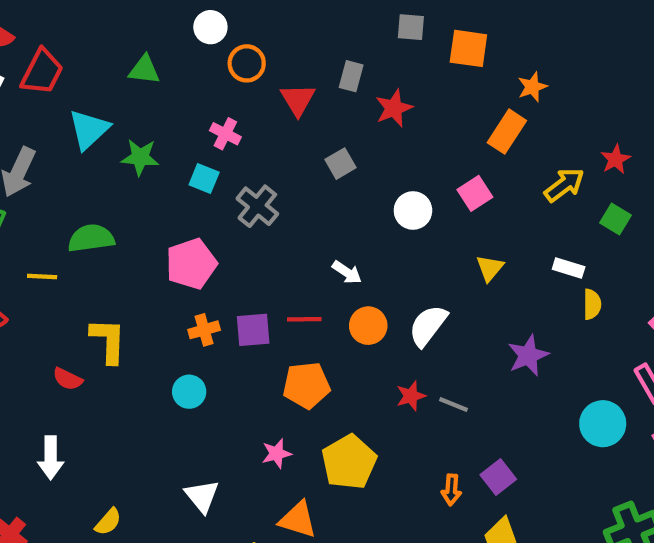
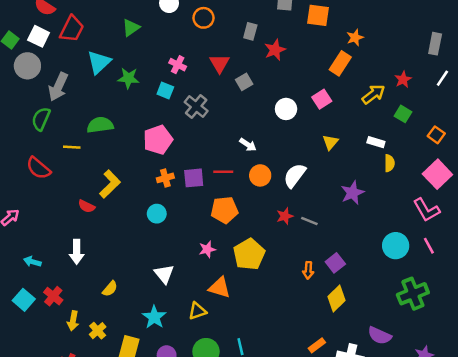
orange circle: (247, 63) -> (204, 18), moved
green triangle: (144, 70) -> (131, 28), turned -42
red triangle: (298, 100) -> (220, 63), moved
yellow L-shape: (108, 341) -> (110, 184), turned 44
cyan circle: (603, 424) -> (396, 246), moved

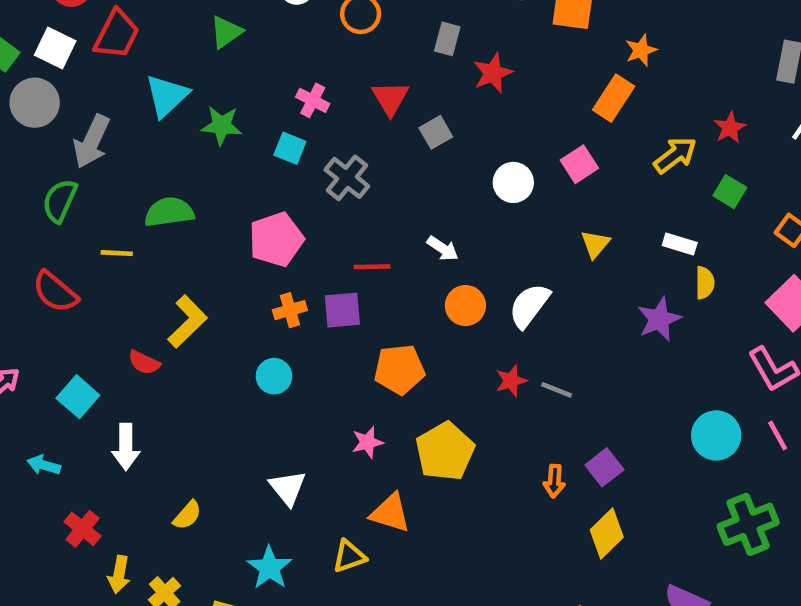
red line: (223, 172) -> (372, 267), moved
purple star: (353, 193) -> (659, 319), moved
cyan square: (24, 300) -> (78, 397), moved

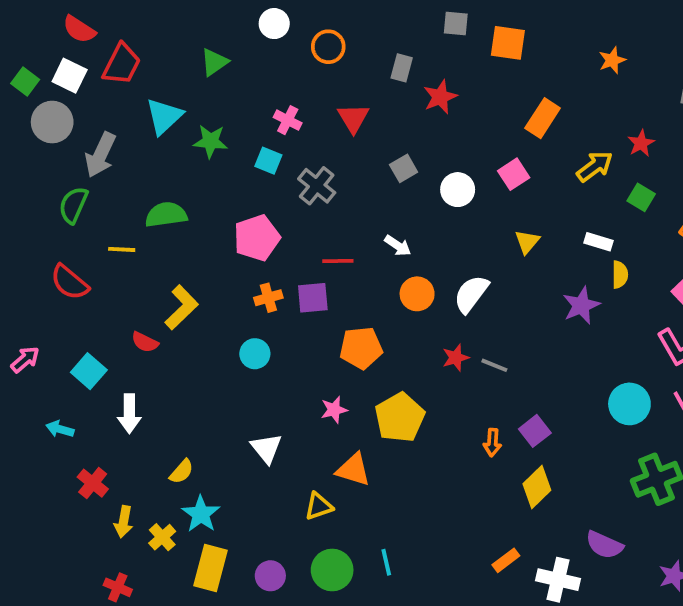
orange star: (641, 50) -> (612, 60), moved
gray square: (436, 132) -> (404, 168), moved
cyan star: (269, 568) -> (201, 514), moved

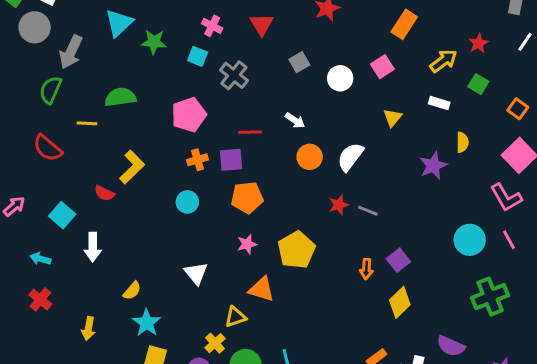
white rectangle: (599, 242) -> (439, 103), moved
orange pentagon: (361, 348) -> (247, 198), moved
red cross: (93, 483) -> (40, 299), moved
yellow cross: (162, 537) -> (215, 343), moved

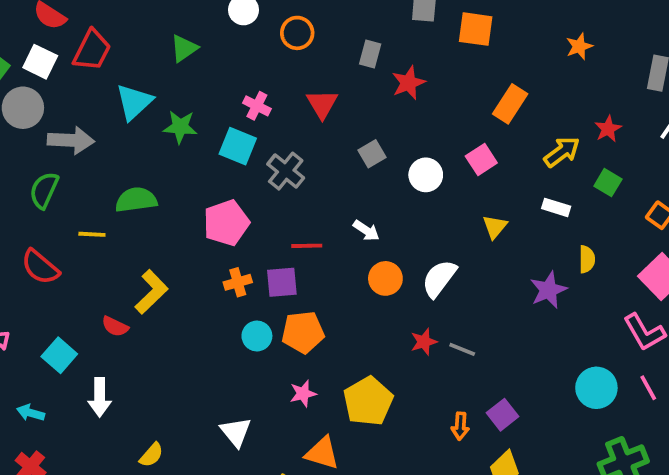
gray arrow: (71, 52) -> (71, 140), turned -112
cyan square: (198, 56) -> (238, 146), size x1.4
cyan circle: (187, 202) -> (257, 336), moved

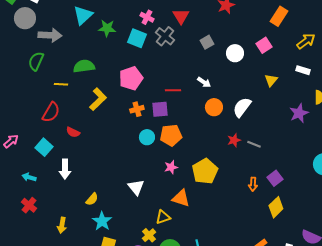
gray cross: (286, 171) -> (165, 36), moved
red semicircle: (40, 267) -> (51, 112), moved, turned -100
yellow L-shape: (151, 292) -> (98, 99), moved

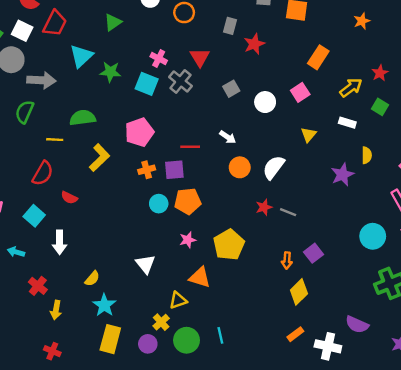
red cross: (29, 205) -> (38, 286), moved
yellow diamond: (276, 207) -> (299, 292), moved

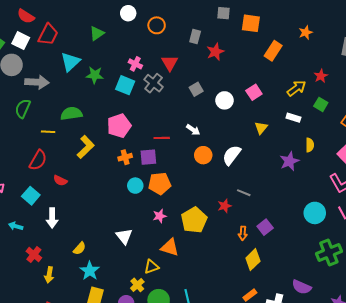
orange rectangle: (318, 57) -> (273, 51), moved
red star: (264, 207) -> (225, 206), moved

